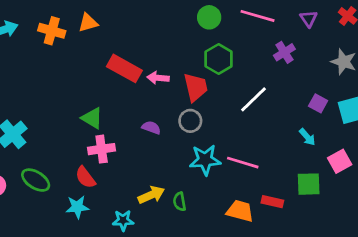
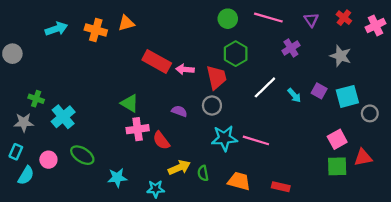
cyan arrow: (307, 137) -> (294, 95), moved
red semicircle: (85, 177) -> (161, 140), moved
green square: (309, 184) -> (337, 166), moved
red rectangle: (272, 202) -> (281, 187), moved
orange trapezoid: (240, 211) -> (239, 181), moved

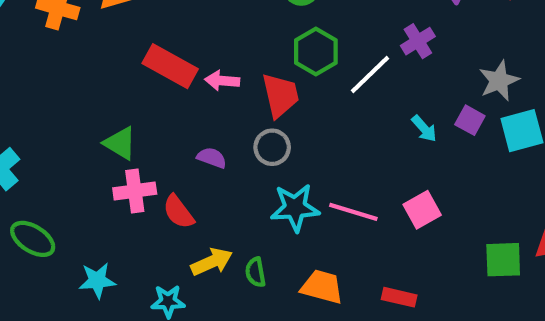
gray star: (341, 56) -> (499, 81), moved, turned 30
white line: (265, 87) -> (370, 74), moved
pink square: (337, 139) -> (422, 210), moved

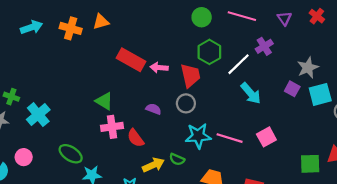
cyan arrow: (424, 129) -> (251, 93), moved, size x1.5
green ellipse: (33, 239) -> (71, 154), moved
green semicircle: (255, 272) -> (177, 159), moved, turned -56

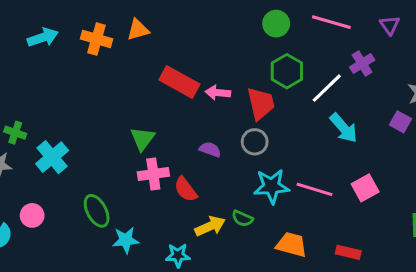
green triangle: (104, 101) -> (143, 139), turned 36
green ellipse: (71, 154) -> (97, 211), turned 30

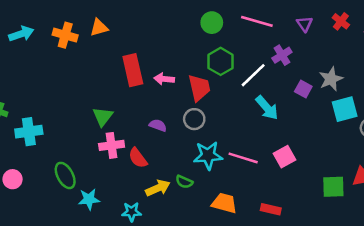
red rectangle: (179, 82) -> (133, 70), turned 48
purple square: (400, 122) -> (303, 89), moved
cyan cross: (52, 157) -> (29, 132), turned 32

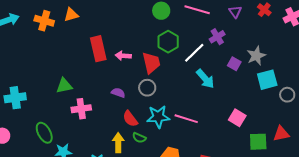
green triangle: (103, 117) -> (64, 86), moved, turned 42
pink square: (284, 157) -> (237, 118), moved, turned -30
red semicircle: (138, 158) -> (130, 119), moved
yellow arrow: (158, 188) -> (118, 143), turned -66

